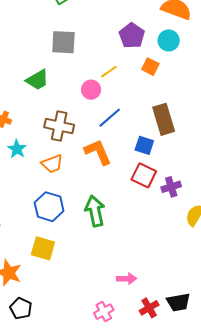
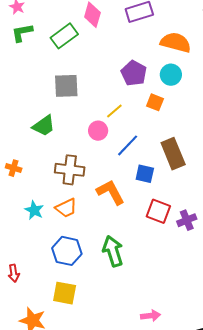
blue line: (110, 118) -> (128, 145), moved
blue square: (144, 145) -> (145, 174), moved
cyan star: (17, 149) -> (34, 210), moved

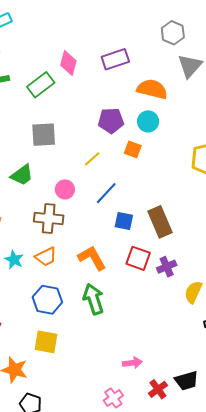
purple pentagon: (134, 73) -> (111, 121), turned -30
pink circle: (98, 131) -> (65, 189), moved
brown rectangle: (173, 154) -> (160, 222), moved
orange L-shape: (111, 192) -> (92, 258), moved

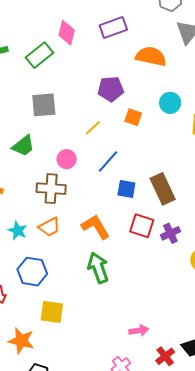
cyan circle: (148, 121) -> (170, 103), moved
blue hexagon: (47, 300) -> (32, 272), moved

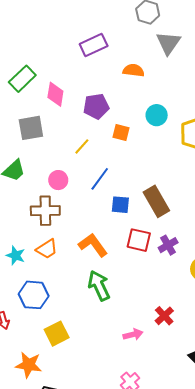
pink diamond: (67, 33) -> (55, 94), moved
orange semicircle: (151, 56) -> (134, 70), size x0.7
yellow square: (52, 312) -> (57, 334), turned -30
pink arrow: (139, 330) -> (133, 334), moved
red cross: (165, 356) -> (164, 316), moved

